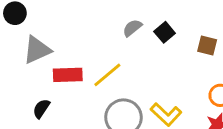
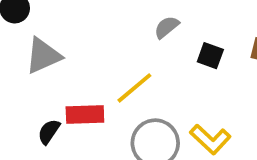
black square: (165, 32) -> (210, 56), moved, turned -30
red rectangle: (68, 75) -> (85, 115), moved

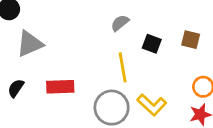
yellow line: (134, 88) -> (123, 67), moved, turned -60
black semicircle: (49, 132) -> (16, 88), moved

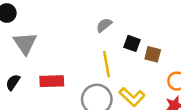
brown square: (191, 40) -> (153, 54), moved
gray triangle: (30, 44) -> (25, 43), turned -40

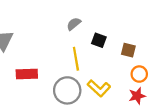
brown square: (153, 54) -> (128, 50), moved

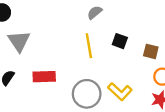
gray semicircle: (74, 24) -> (95, 12), moved
yellow line: (76, 59) -> (89, 46), moved

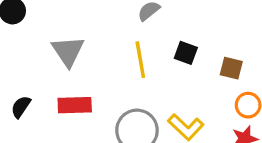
gray triangle: (19, 41) -> (68, 51), moved

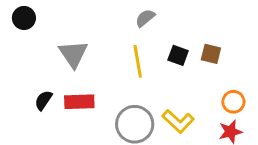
brown square: (231, 68) -> (211, 54), moved
black semicircle: (21, 107) -> (43, 100), moved

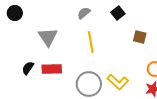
gray semicircle: (145, 18) -> (84, 13), moved
black square: (178, 55) -> (118, 13), moved, turned 32

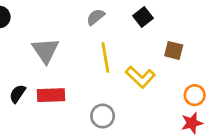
yellow L-shape: (118, 82) -> (140, 77), moved
gray circle: (89, 84) -> (103, 116), size x0.7

